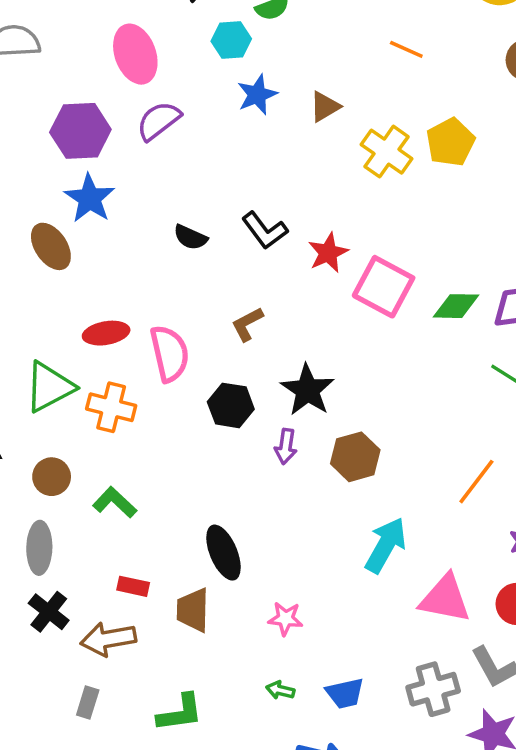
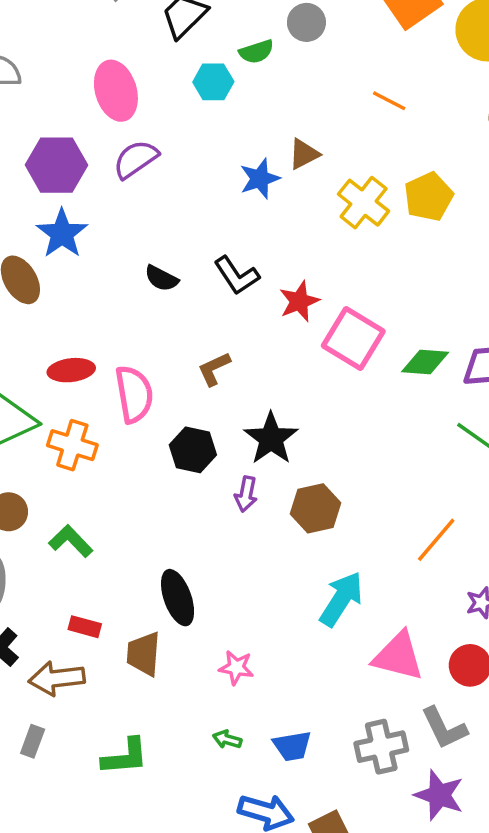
blue star: (257, 95) -> (260, 179), moved

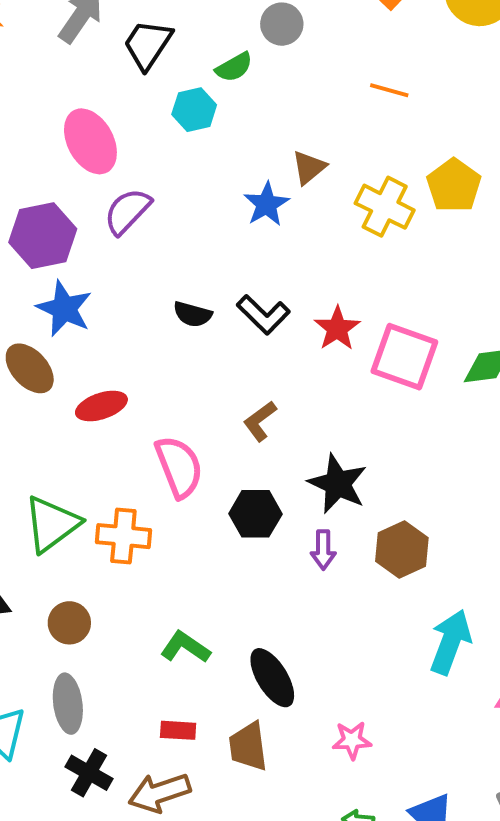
black semicircle: (161, 278) -> (193, 314), moved
red ellipse: (71, 370) -> (101, 406), moved
green L-shape: (71, 541) -> (185, 647), moved

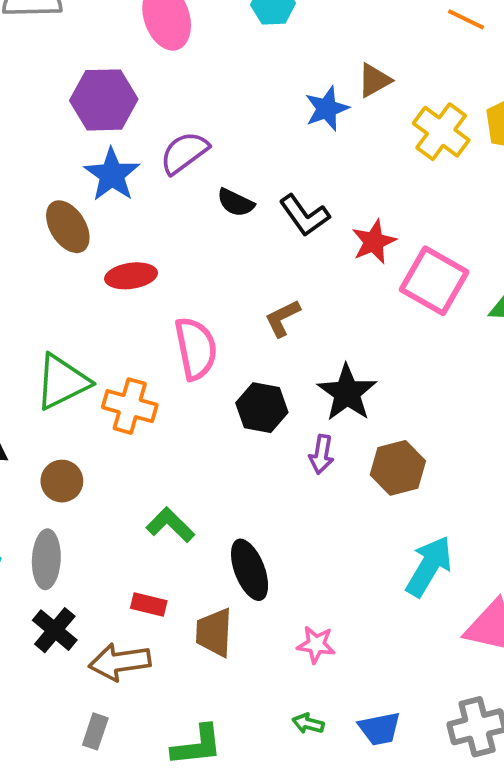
purple semicircle: (127, 211) -> (184, 153), moved

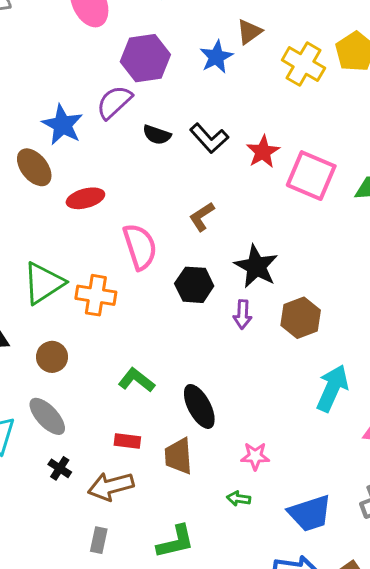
purple hexagon: (104, 100) -> (145, 58), moved
gray ellipse: (46, 559) -> (47, 416), turned -39
black cross: (55, 630) -> (60, 468), size x0.7
green arrow: (308, 724) -> (239, 499), moved
blue trapezoid: (380, 729) -> (310, 513), size x1.4

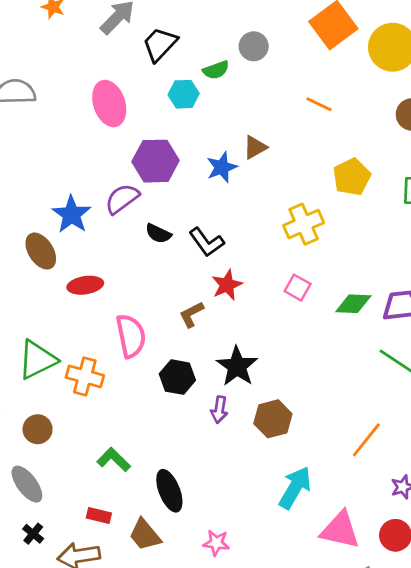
yellow cross: (303, 64) -> (304, 224), moved, turned 30
red star: (263, 152) -> (227, 285), moved
pink square: (311, 176) -> (298, 288), size x0.6
brown trapezoid: (178, 456) -> (145, 535), turned -42

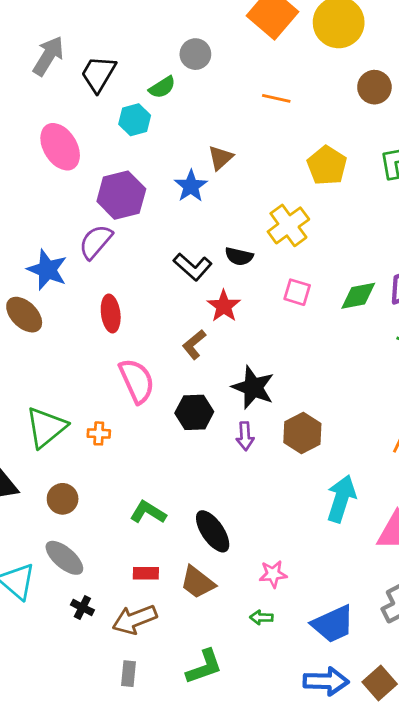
black semicircle: (158, 234) -> (239, 256), moved
red ellipse: (85, 285) -> (111, 313), moved, turned -76
orange cross: (85, 376) -> (99, 433), size x0.6

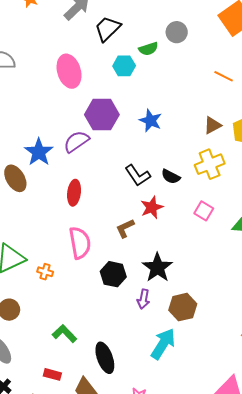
brown triangle: (220, 158) -> (212, 125), moved
blue star: (191, 186) -> (151, 121), turned -30
cyan arrow: (341, 499) -> (163, 344), moved

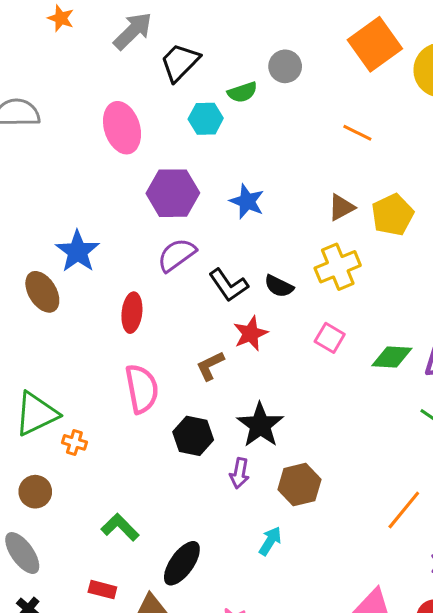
purple semicircle: (76, 142) -> (177, 255), moved
orange cross: (45, 272) -> (74, 442), moved
cyan arrow: (163, 344) -> (270, 541), size x0.6
black ellipse: (105, 358) -> (182, 563), turned 56

